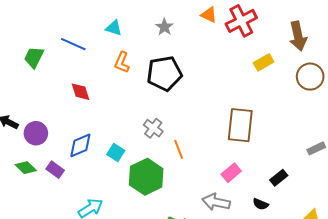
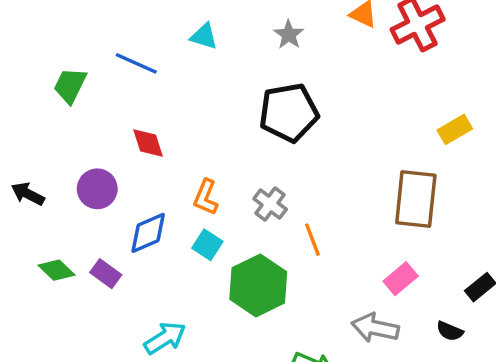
orange L-shape: (122, 62) -> (206, 197), moved
yellow rectangle: (264, 62) -> (455, 129), moved
purple circle: (36, 133) -> (97, 189), moved

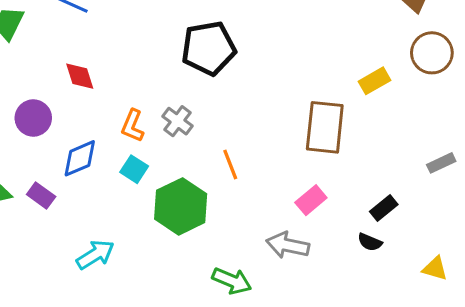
yellow rectangle: (455, 129) -> (374, 81), moved
gray cross: (270, 204) -> (178, 121), moved
black semicircle: (450, 331) -> (370, 242), moved

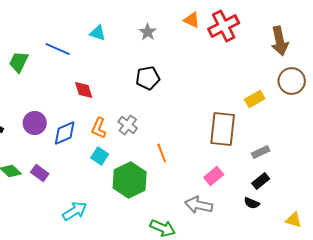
black pentagon: (209, 48) -> (148, 78), size x0.7
red diamond: (80, 76) -> (84, 90), moved
blue diamond: (80, 158) -> (65, 133), moved
gray rectangle: (441, 163) -> (261, 152), moved

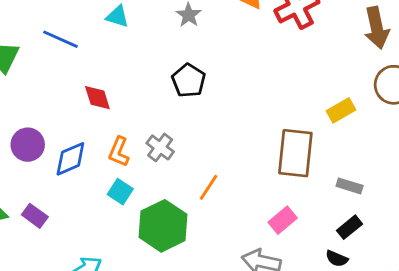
black pentagon: (148, 78) -> (189, 81), turned -30
gray rectangle: (261, 152) -> (350, 186), turned 42
orange line: (162, 153) -> (209, 187), turned 54

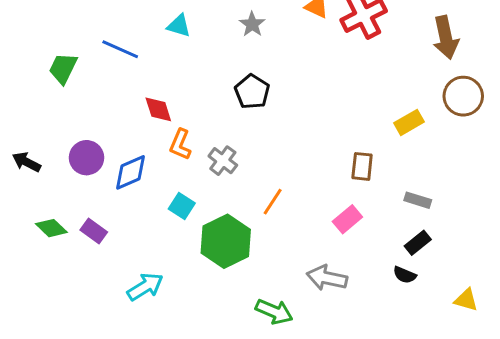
orange L-shape: (119, 152) -> (180, 144), moved
brown rectangle: (295, 153) -> (362, 166), size x0.6
pink rectangle: (283, 220) -> (347, 219), moved

